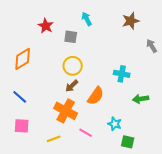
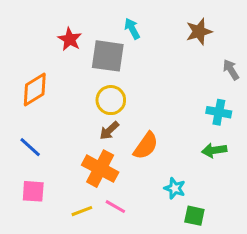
gray square: (71, 37) -> (108, 56), size x1.6
cyan cross: (122, 74) -> (219, 112), moved
pink line: (86, 133) -> (115, 207), moved

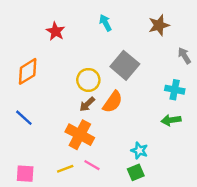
gray square: (108, 56) -> (125, 65), moved, turned 32
orange semicircle: (146, 146) -> (113, 102), moved
pink square: (33, 191) -> (25, 174), moved
green square: (194, 216) -> (136, 172), moved, turned -35

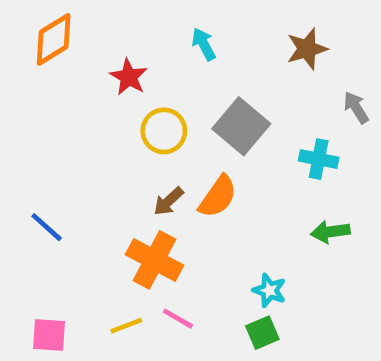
red star: (56, 31) -> (129, 77), moved
orange diamond: (28, 71) -> (54, 39), moved
yellow circle: (88, 80) -> (164, 131), moved
cyan cross: (175, 90) -> (319, 159), moved

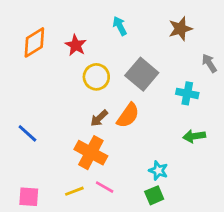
orange diamond: (54, 39) -> (34, 42), moved

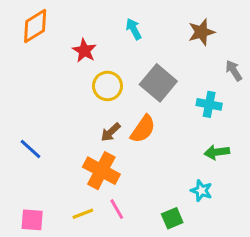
orange diamond: (34, 42) -> (35, 26), moved
cyan star: (158, 171) -> (201, 191), moved
pink line: (105, 187) -> (117, 209), turned 30

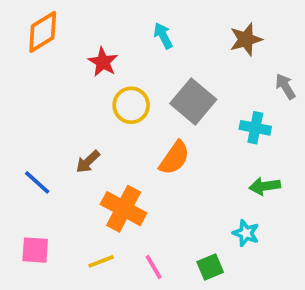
brown arrow: (111, 132) -> (88, 162), moved
pink line: (117, 209) -> (154, 267), moved
pink square: (32, 220) -> (35, 250), moved

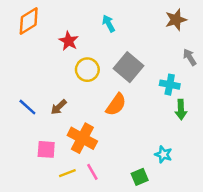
brown star: (246, 39) -> (176, 20), moved
blue line: (37, 182) -> (27, 107), moved
green arrow: (265, 186) -> (181, 110), moved, turned -84
pink square: (35, 250) -> (46, 149), moved
pink line: (154, 267) -> (92, 172), moved

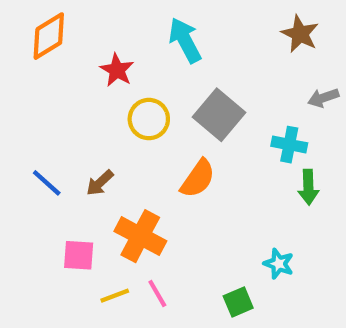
brown star: (176, 20) -> (300, 34), turned -30
cyan arrow: (109, 23) -> (185, 40), size x1.5
gray arrow: (190, 57) -> (323, 98), turned -77

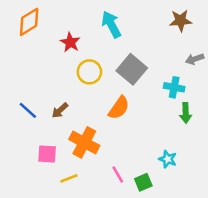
brown star: (300, 34) -> (181, 21), turned -30
pink line: (157, 294) -> (118, 175), moved

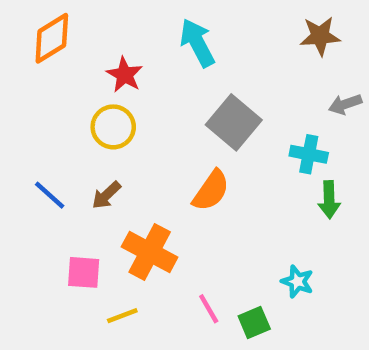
yellow circle: (89, 72) -> (113, 127), moved

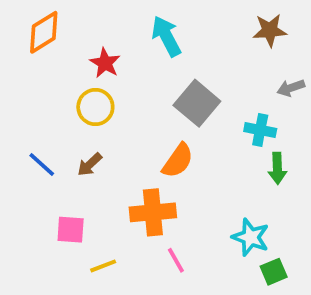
orange cross: (150, 252) -> (153, 212), moved, turned -33
cyan star: (297, 282) -> (251, 237), size x1.4
green square: (254, 322) -> (274, 272), moved

